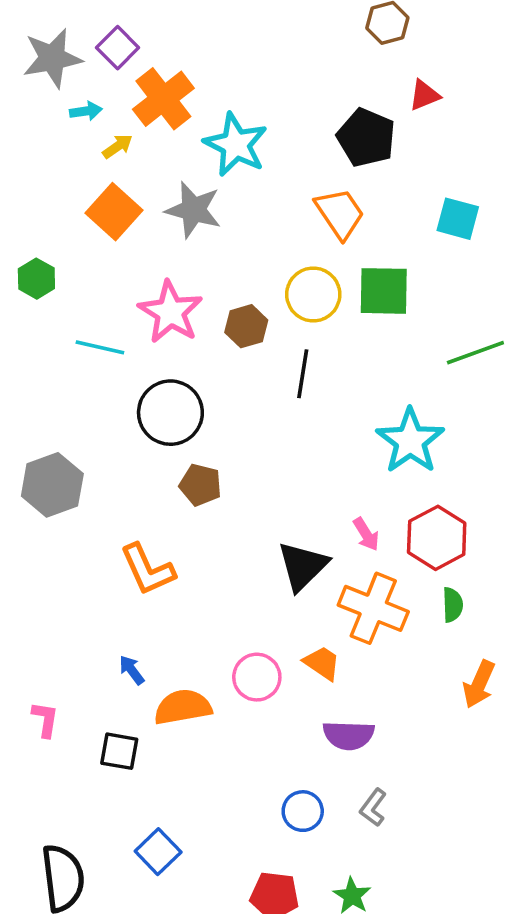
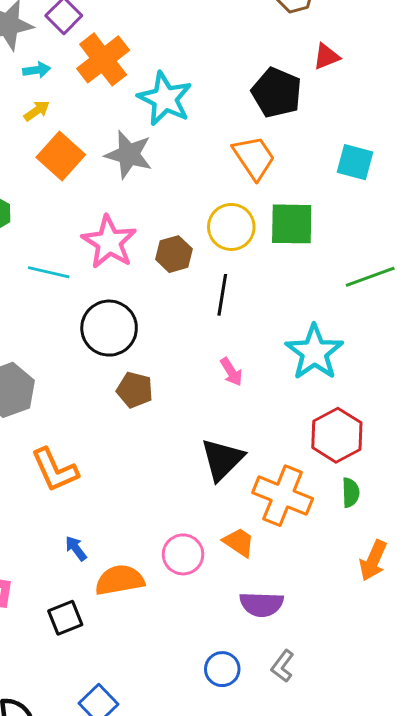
yellow arrow: (118, 146) -> (37, 111), moved
pink arrow: (366, 534) -> (231, 372), moved
orange L-shape: (148, 570) -> (55, 470), moved
black square: (119, 751) -> (65, 618), turned -32

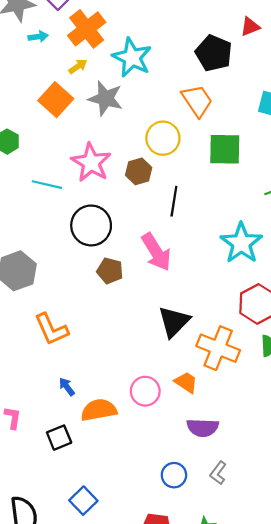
yellow arrow: (37, 111) -> (78, 66), moved
yellow circle: (231, 227) -> (163, 138), moved
pink arrow: (231, 372) -> (156, 252), moved, size x1.8

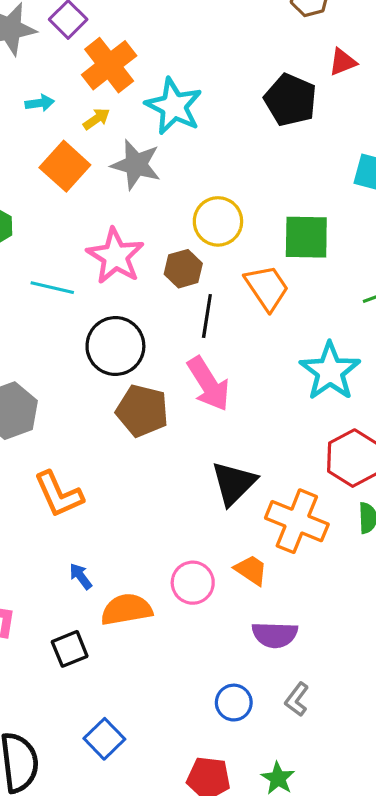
cyan arrow: (38, 37) -> (40, 103), moved
orange trapezoid: (197, 101) -> (267, 288), moved
black line: (174, 201) -> (207, 316), moved
brown pentagon: (110, 271) -> (142, 411), size x1.4

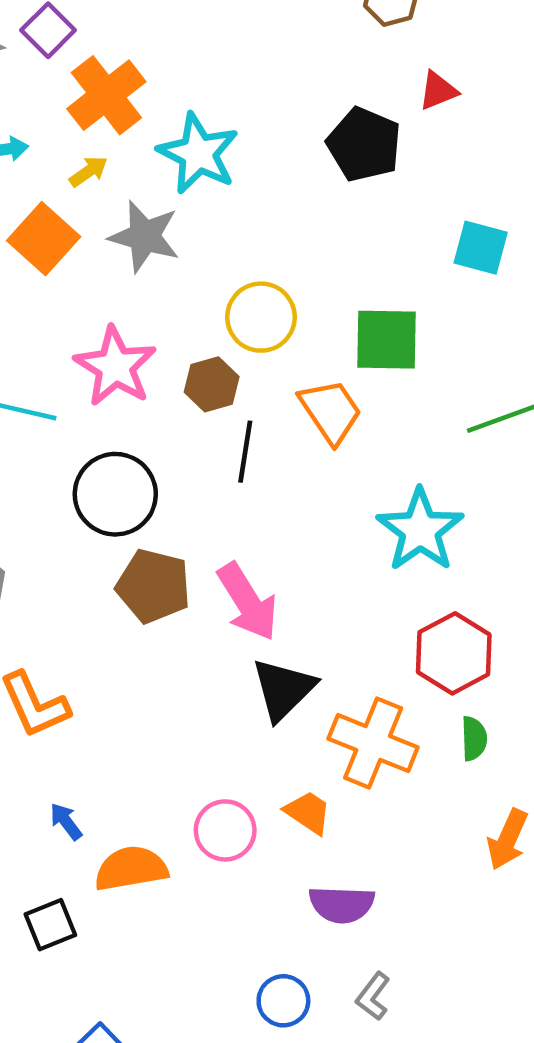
pink arrow: (208, 384) -> (248, 602), moved

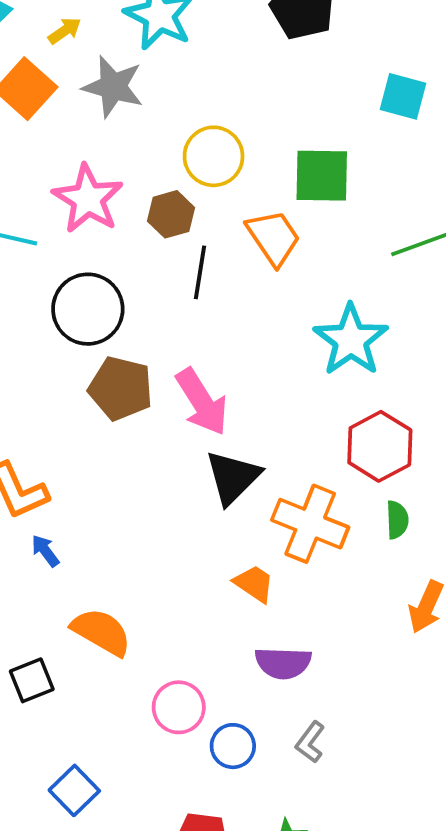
blue arrow: (66, 821) -> (45, 551), moved
pink circle: (225, 830) -> (179, 707), moved
orange semicircle: (131, 869) -> (101, 632), turned 40

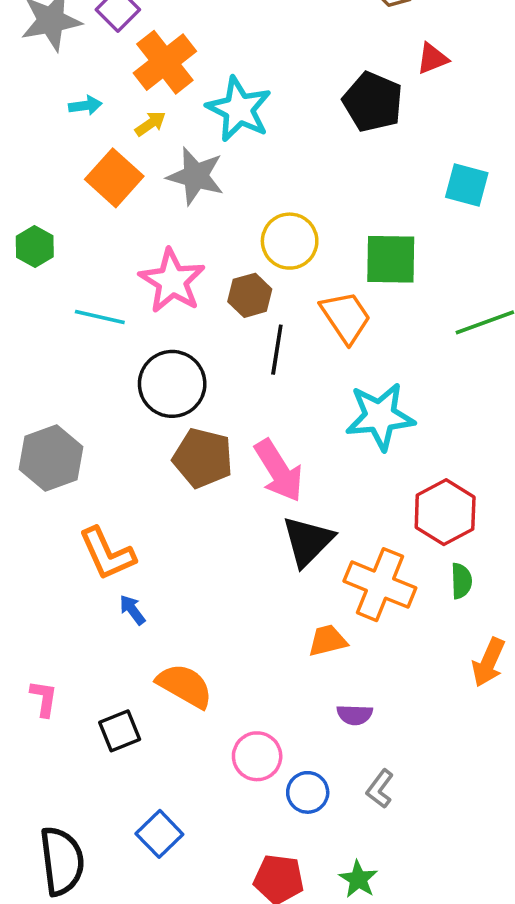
cyan star: (351, 340) -> (380, 416), moved, turned 30
orange trapezoid: (254, 584) -> (328, 641), turned -48
purple semicircle: (283, 663) -> (355, 715), size x0.7

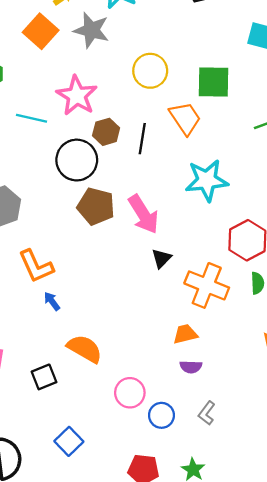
brown hexagon: (250, 295) -> (106, 132), moved
black triangle: (308, 541) -> (161, 258), size x0.6
orange trapezoid: (328, 641) -> (185, 334), moved

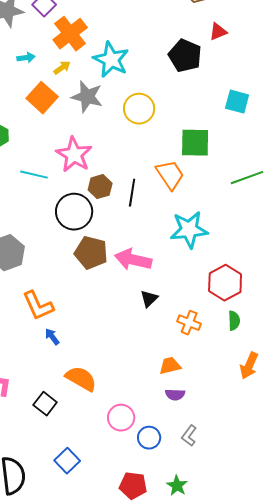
yellow circle: (150, 71) -> (139, 109), moved
pink arrow: (143, 214) -> (133, 260), turned 135
orange cross: (207, 285) -> (189, 323), size x0.6
black square: (44, 377) -> (45, 404), turned -30

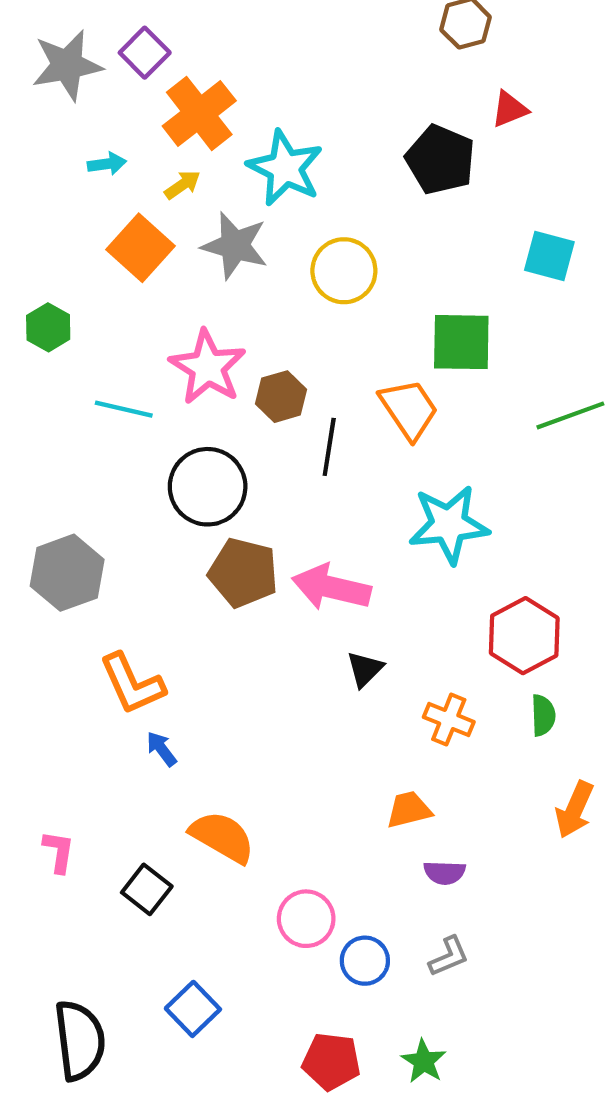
brown hexagon: (100, 187) -> (281, 397), moved
purple semicircle: (175, 395) -> (445, 873), moved
gray L-shape: (189, 436) -> (449, 956), turned -150

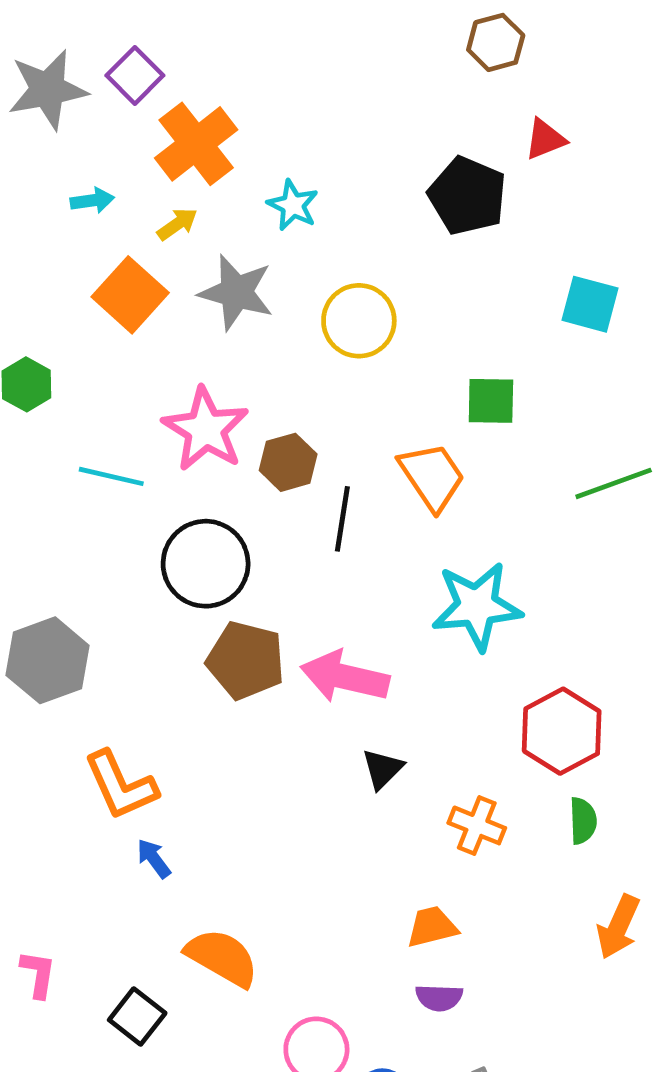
cyan star: (285, 168) -> (293, 205), size x0.6
green square: (461, 342) -> (491, 401), size x0.7
purple semicircle: (445, 873) -> (439, 998), moved

